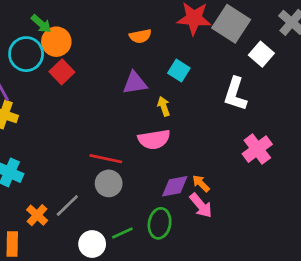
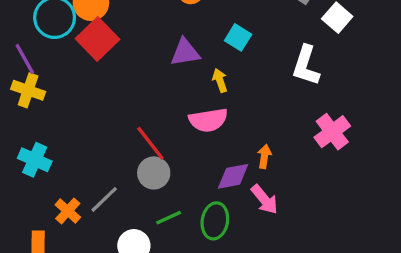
red square: (62, 72) -> (98, 39), size x1.4
red line: (106, 159) -> (150, 143), turned 40
orange arrow: (201, 183) -> (264, 156), moved, turned 54
green line: (122, 233) -> (169, 218), moved

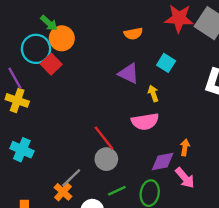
red square: (98, 39) -> (51, 64), moved, size x0.7
purple triangle: (185, 52) -> (129, 73), turned 35
orange cross: (68, 211) -> (63, 192), moved

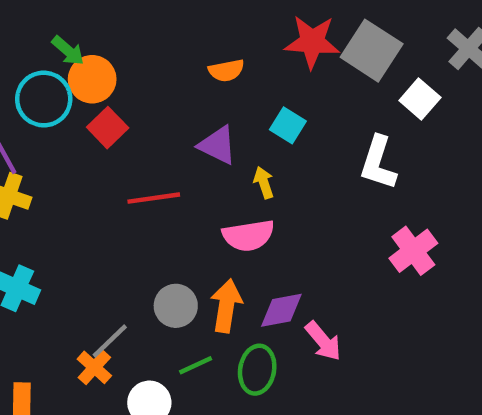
red square: (51, 64) -> (108, 128), moved
red line: (104, 138) -> (154, 198), moved, turned -60
orange arrow: (185, 147) -> (226, 306), moved, size x1.6

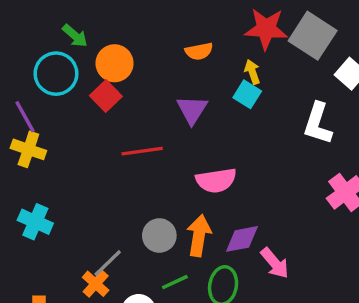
orange circle: (92, 79) -> (115, 63), moved
purple triangle: (218, 145) -> (192, 110), turned 36
yellow arrow: (264, 183) -> (252, 72), moved

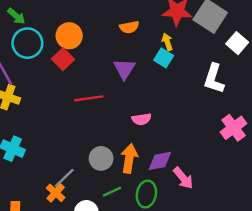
green arrow: (75, 36) -> (16, 16), moved
pink semicircle: (216, 180) -> (142, 119), size x0.7

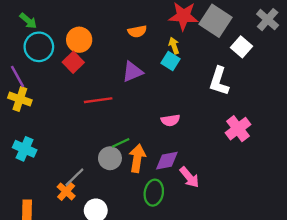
purple triangle: (124, 69) -> (132, 72), turned 35
pink semicircle: (142, 119) -> (170, 120), moved
green line: (112, 192) -> (121, 143), moved

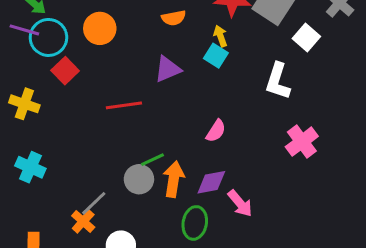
red square: (73, 62) -> (65, 71), moved
purple line: (18, 76) -> (24, 30), moved, turned -45
pink semicircle: (170, 120) -> (216, 131), turned -48

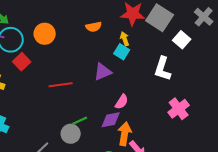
purple triangle: (168, 69) -> (103, 72), moved
orange arrow: (174, 179) -> (125, 134), moved
purple diamond: (211, 182) -> (111, 120), moved

